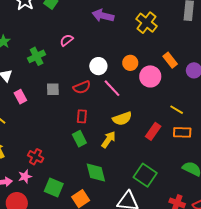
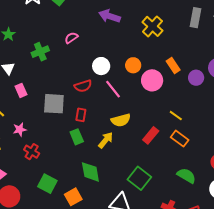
gray square: (53, 89) -> (54, 104), moved, size x1.6
orange rectangle: (182, 132) -> (180, 139), turned 30
pink star: (25, 176) -> (20, 129), moved

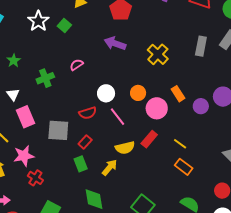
pink rectangle: (21, 90) -> (26, 117), size x1.5
red rectangle: (81, 115) -> (85, 142), turned 32
pink star: (20, 129) -> (24, 156), size x1.5
red rectangle: (151, 135) -> (149, 139), moved

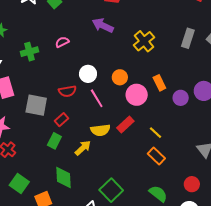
green rectangle: (81, 164) -> (54, 141), turned 42

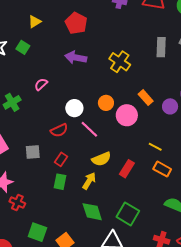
gray square: (36, 105) -> (33, 152), size x0.7
red rectangle: (125, 124) -> (127, 169), moved
green diamond: (64, 177) -> (92, 212), moved

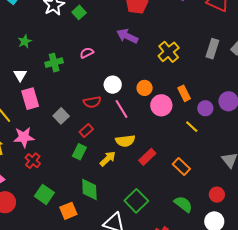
yellow line: (155, 147) -> (192, 127), moved
gray square: (33, 152) -> (61, 116), turned 35
green diamond: (92, 212) -> (89, 189), moved

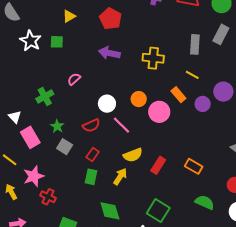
green square: (79, 12) -> (57, 42), turned -32
green star: (25, 41) -> (57, 126), moved
yellow cross: (169, 52) -> (153, 58), turned -30
yellow line: (192, 127) -> (192, 75), moved

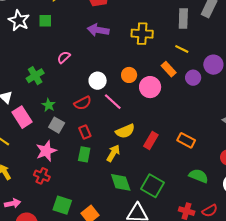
red rectangle: (93, 155) -> (85, 132), turned -56
pink star: (34, 176) -> (46, 151), moved
green diamond: (110, 211) -> (121, 182), moved

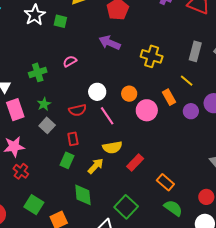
orange rectangle: (186, 140) -> (165, 182), moved
pink star: (46, 151) -> (14, 147), moved
green diamond: (121, 182) -> (83, 195), moved

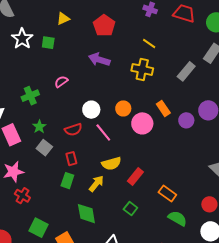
gray rectangle: (195, 51) -> (186, 71), moved, turned 30
yellow line: (187, 81) -> (149, 43), moved
green square: (126, 207) -> (130, 208), moved, size x0.6

